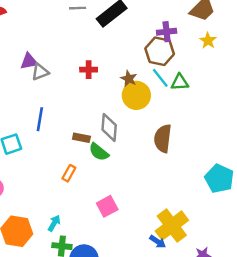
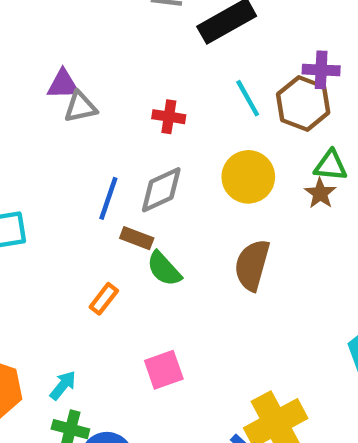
cyan line: (160, 78) -> (248, 98), moved
brown star: (129, 79) -> (320, 193), moved
blue line: (40, 119) -> (108, 198), moved
gray diamond: (109, 127) -> (161, 190), moved, turned 52
brown semicircle: (163, 138) -> (252, 265), moved

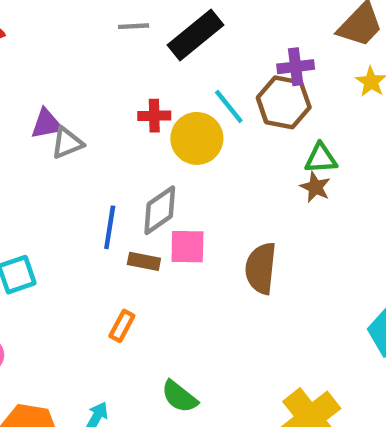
red cross: (169, 117) -> (154, 116), moved
yellow circle: (248, 177) -> (197, 138), moved
green semicircle: (164, 269) -> (179, 397), moved
pink square: (164, 370) -> (187, 247), moved, turned 30

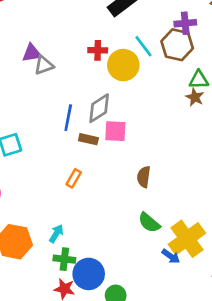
brown semicircle: (261, 268) -> (144, 177), moved, size x0.7
green semicircle: (179, 397) -> (149, 223), moved

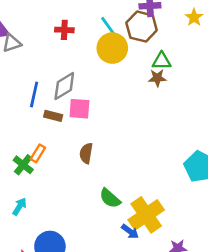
yellow circle: (123, 65) -> (112, 48), moved
brown star: (195, 97) -> (157, 78), turned -30
brown semicircle: (144, 177) -> (86, 153), moved
green cross: (64, 259) -> (23, 165), moved, turned 30

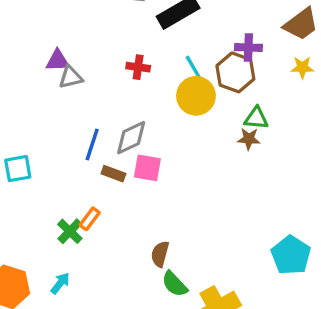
yellow star: (194, 17) -> (302, 67), turned 30
brown semicircle: (86, 153) -> (160, 254), moved

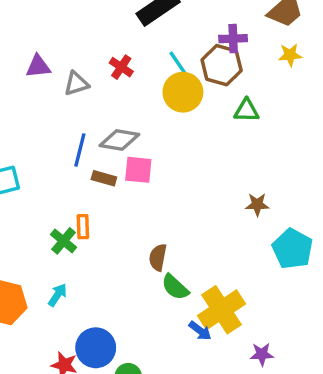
red cross: (138, 67) -> (121, 67), turned 30
gray triangle: (71, 77) -> (76, 84), moved
gray diamond: (131, 138) -> (119, 140), turned 39
brown star: (249, 139) -> (257, 205), moved
orange rectangle: (90, 219) -> (83, 227), turned -35

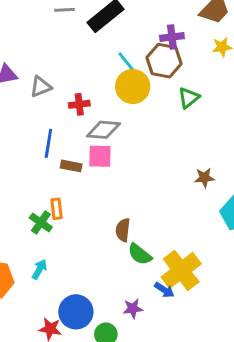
red cross: (121, 67) -> (79, 104), moved, turned -36
green triangle: (247, 111) -> (189, 98), turned -35
gray diamond: (119, 140) -> (103, 130), moved
purple star: (262, 354) -> (133, 309), moved

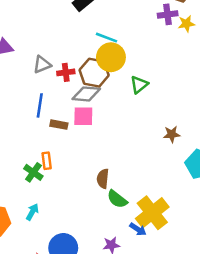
purple cross: (172, 37) -> (168, 14), moved
brown hexagon: (164, 61) -> (94, 73), moved
cyan line: (128, 63) -> (107, 38), turned -30
gray triangle: (41, 87) -> (42, 65), moved
green triangle: (189, 98) -> (139, 85), moved

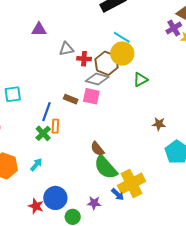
purple cross: (168, 14) -> (174, 28), turned -35
blue line: (40, 105) -> (46, 112), moved
brown semicircle: (103, 179) -> (97, 149), turned -56
green semicircle: (117, 199) -> (106, 167), size x1.5

